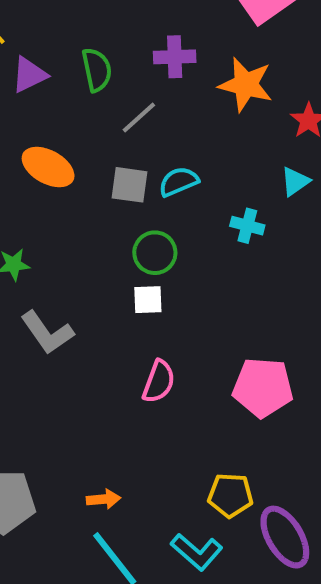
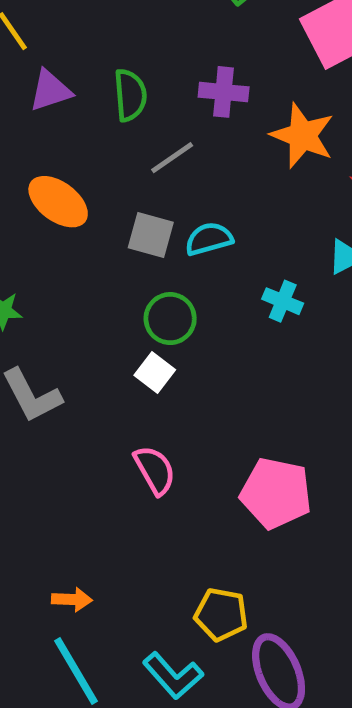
white square: (148, 300) -> (155, 372), turned 32
pink semicircle: (159, 382) -> (155, 470), turned -57

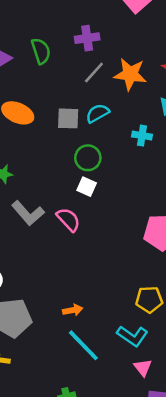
orange star: (303, 136) -> (130, 74), moved
gray line: (172, 158) -> (94, 72), moved
pink semicircle: (155, 470) -> (68, 219), moved

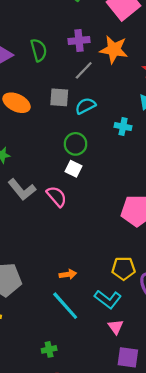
orange star: (130, 74) -> (114, 50), moved
gray square: (68, 118) -> (59, 97), moved
orange arrow: (73, 310) -> (68, 274), moved

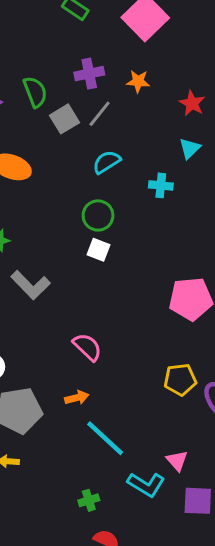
orange star: (114, 50) -> (138, 81), size x0.6
gray square: (59, 97) -> (65, 119), moved, turned -30
pink semicircle: (57, 196) -> (87, 347), moved
orange arrow: (68, 274) -> (77, 398), moved
cyan L-shape: (108, 299) -> (146, 485), moved

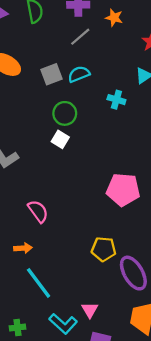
gray square: (65, 119) -> (52, 74), moved

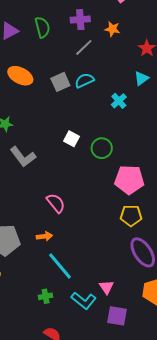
cyan cross: (116, 100) -> (119, 101), turned 35
green circle: (65, 113) -> (102, 148), moved
yellow pentagon: (104, 249) -> (131, 216), moved
green cross: (17, 328) -> (46, 296), moved

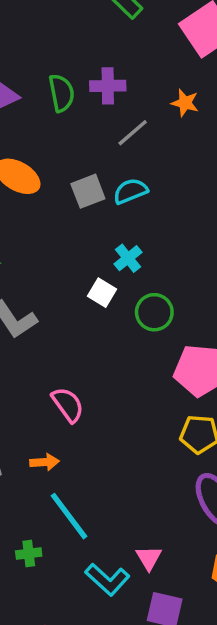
purple cross: (80, 20) -> (108, 86), moved
cyan cross: (119, 101) -> (128, 258), moved
green cross: (46, 296) -> (29, 553), moved

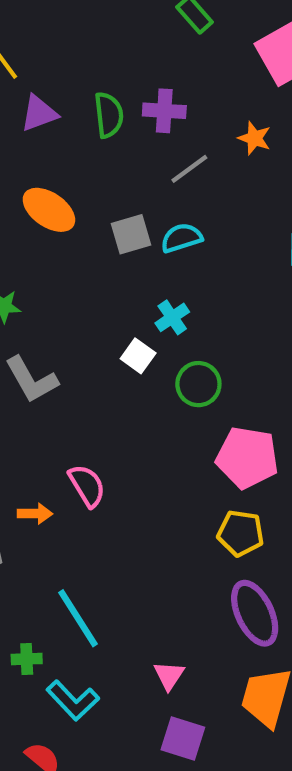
orange arrow: (44, 462) -> (35, 514), moved
cyan L-shape: (107, 579) -> (73, 700), moved

